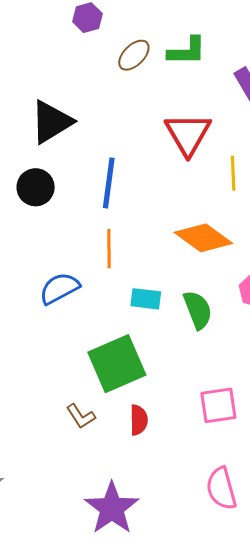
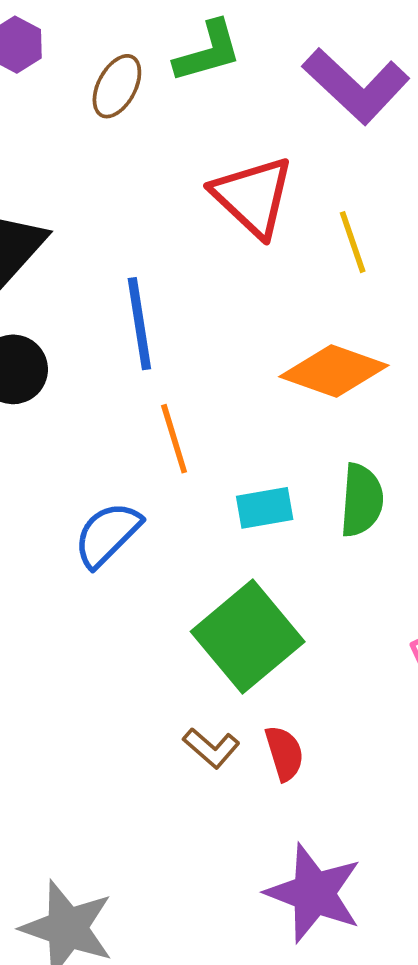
green semicircle: (198, 310) -> (362, 500), turned 42
red semicircle: (139, 420) -> (284, 753), moved

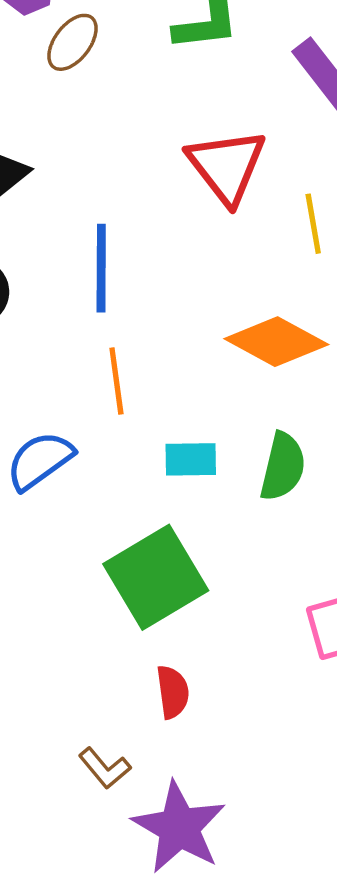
brown ellipse: (117, 86) -> (72, 42), moved
brown L-shape: (211, 748) -> (105, 768), moved

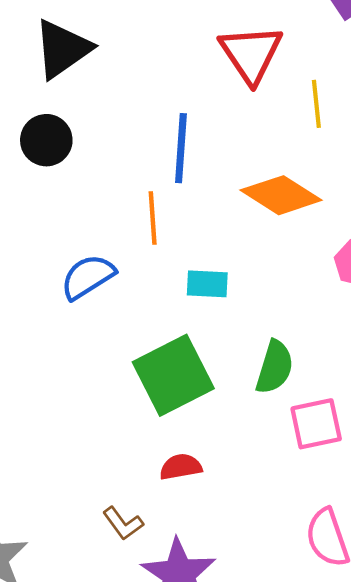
blue line: (101, 268) -> (181, 148), moved
green semicircle: (283, 467) -> (275, 367), moved
red semicircle: (173, 692) -> (181, 467), turned -96

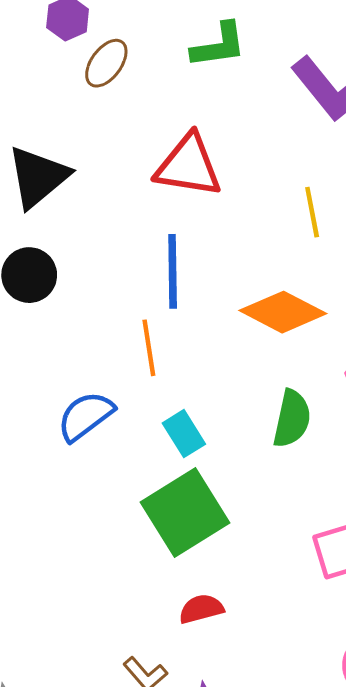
red triangle: (251, 54) -> (188, 166), moved, turned -42
cyan rectangle: (207, 284) -> (184, 434), moved, turned 60
green semicircle: (275, 367) -> (292, 419), moved

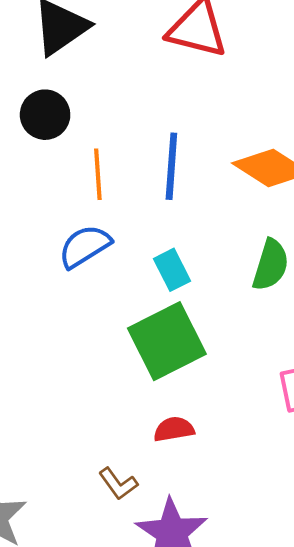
blue line: (173, 271) -> (171, 166), moved
orange line: (149, 348) -> (98, 174), moved

